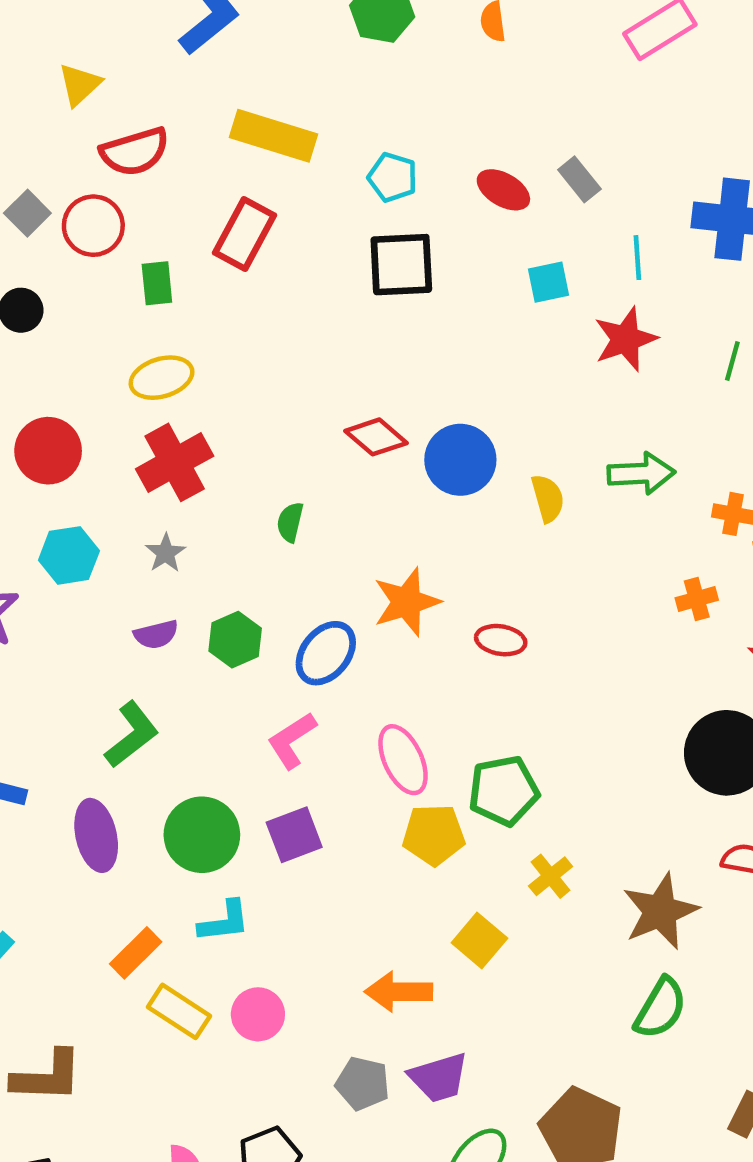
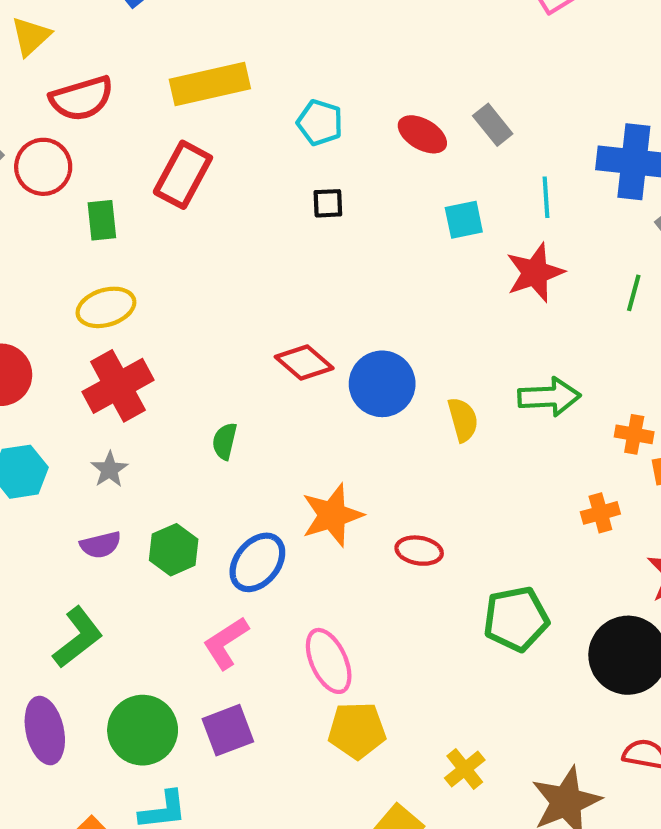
yellow rectangle: (273, 136) -> (210, 84), turned -30
black square: (401, 265) -> (328, 203), size x0.5
green pentagon: (504, 791) -> (516, 619), moved

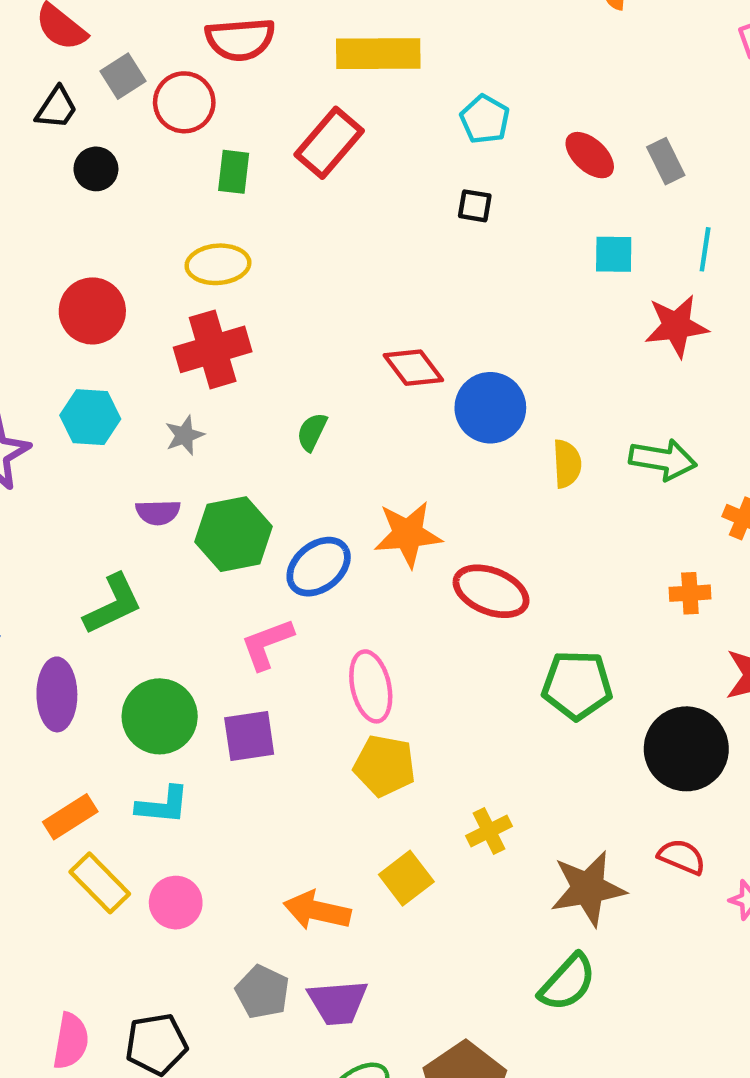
green hexagon: (174, 550) -> (233, 534), size x1.4
red ellipse: (419, 551) -> (491, 591), size x1.5

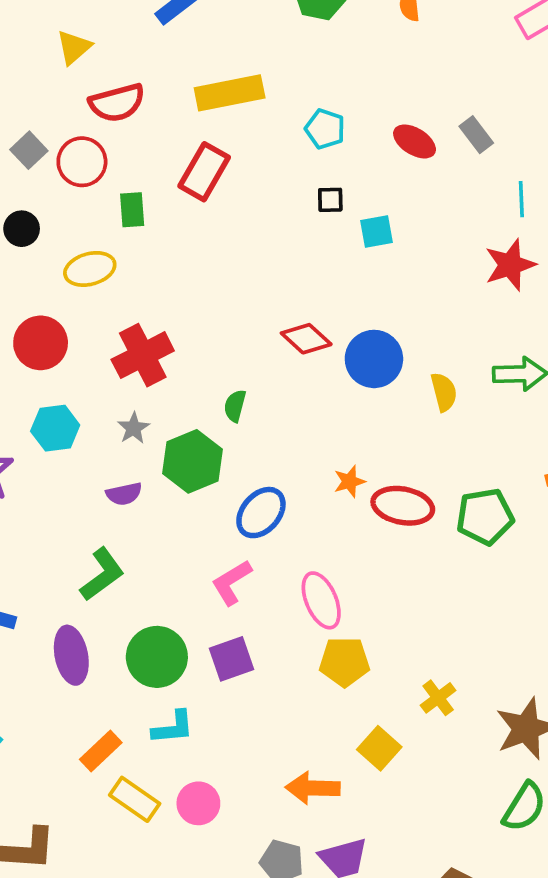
cyan square: (614, 254) -> (377, 232), moved
yellow ellipse: (218, 264) -> (90, 269), moved
green hexagon: (233, 534) -> (192, 461), moved
orange star: (408, 534) -> (349, 481), moved, size x0.6
green pentagon: (577, 685) -> (485, 517), moved

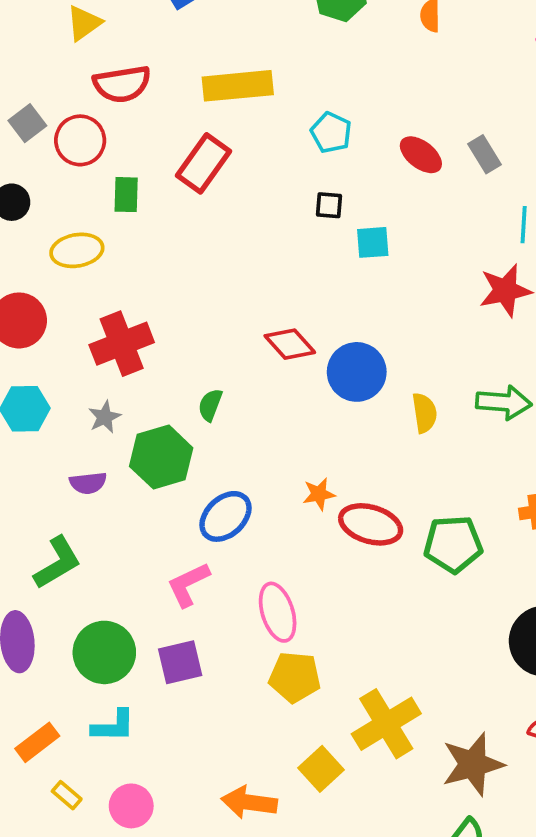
yellow cross: (438, 698) -> (386, 724), size x1.8
yellow rectangle: (135, 799) -> (67, 795), size x0.6

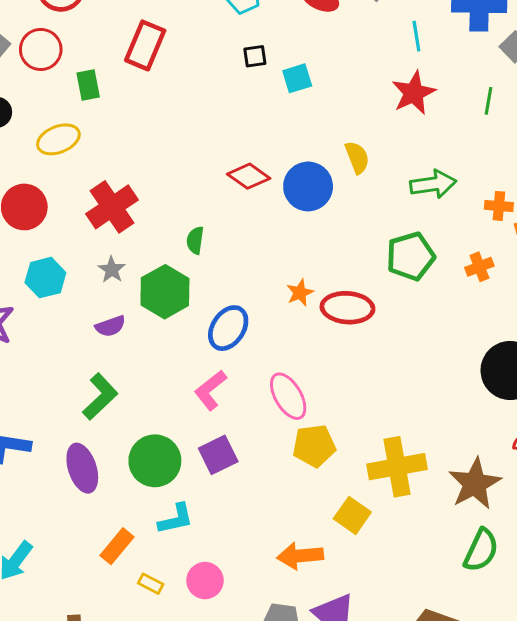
yellow semicircle: (424, 413) -> (357, 157), moved
green pentagon: (453, 544) -> (411, 256), moved
yellow cross: (386, 724) -> (397, 467), turned 34

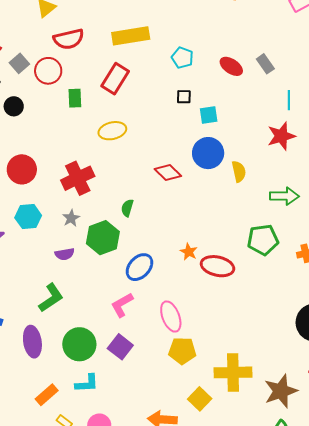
yellow ellipse: (58, 139) -> (112, 131), moved
blue circle: (308, 186) -> (208, 153), moved
orange star: (300, 293) -> (189, 252), turned -30
purple square: (218, 455) -> (120, 347), turned -35

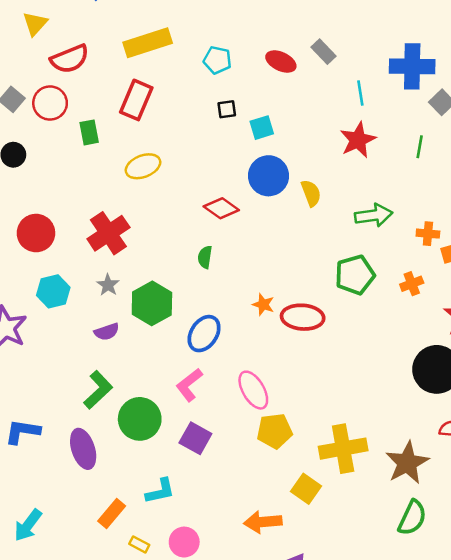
green semicircle: (127, 208) -> (205, 257), moved
green circle: (79, 344) -> (140, 419), moved

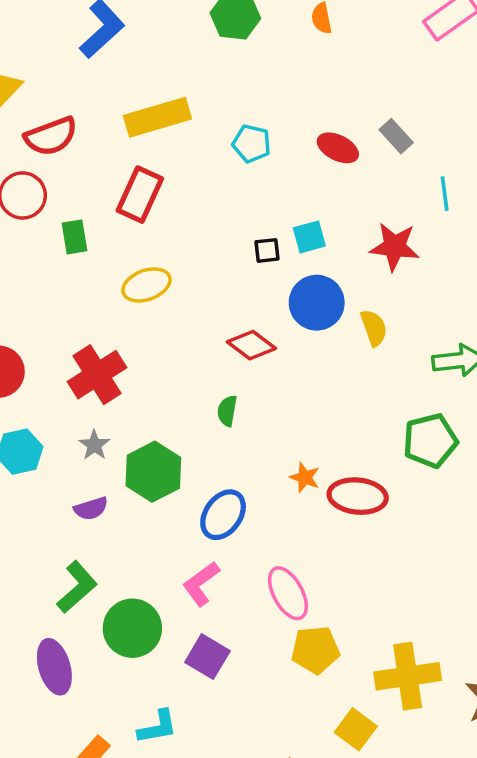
black square: (227, 109) -> (267, 250), moved
red star: (358, 140) -> (394, 247), moved, turned 30

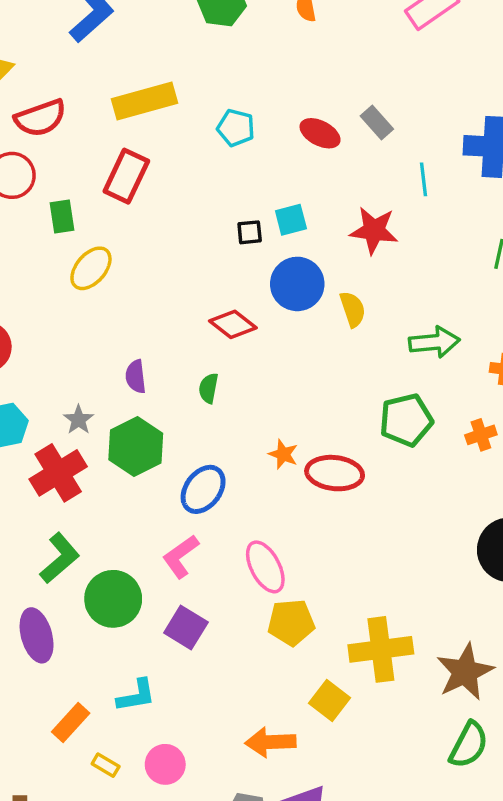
yellow ellipse: (146, 285) -> (91, 268), moved, turned -30
red cross: (97, 375) -> (58, 473), moved
purple semicircle: (91, 508) -> (136, 377), moved, turned 100

